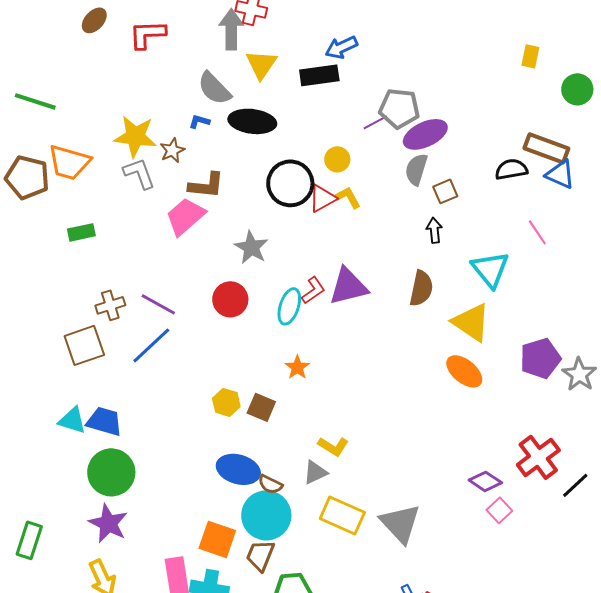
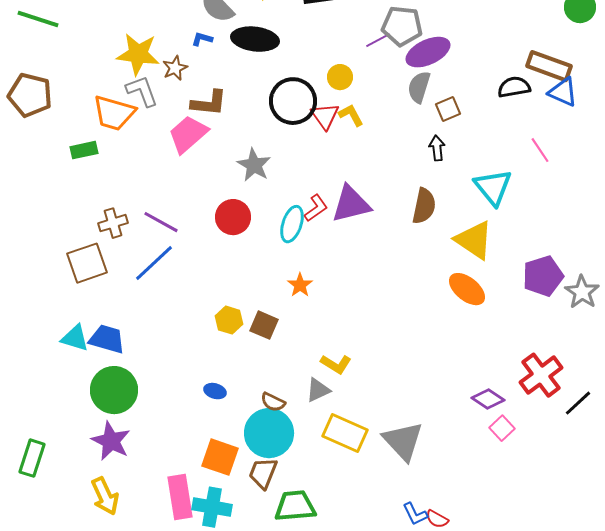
orange trapezoid: (69, 162) -> (114, 113), moved
red triangle: (322, 198) -> (325, 116), turned -36
blue ellipse: (238, 469) -> (215, 391), moved, size x0.5

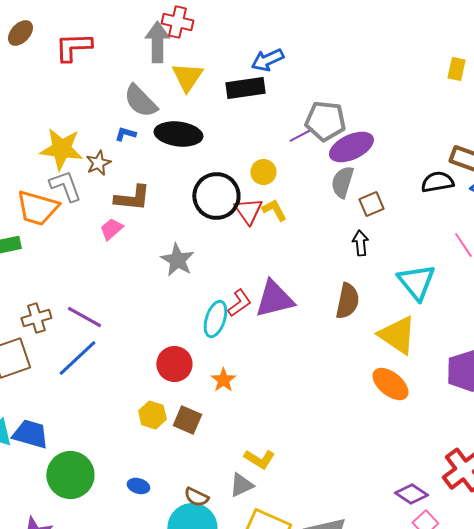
pink trapezoid: (188, 134) -> (111, 229), size x0.6
red circle: (233, 217) -> (174, 364), moved
green circle: (114, 390) -> (70, 475), moved

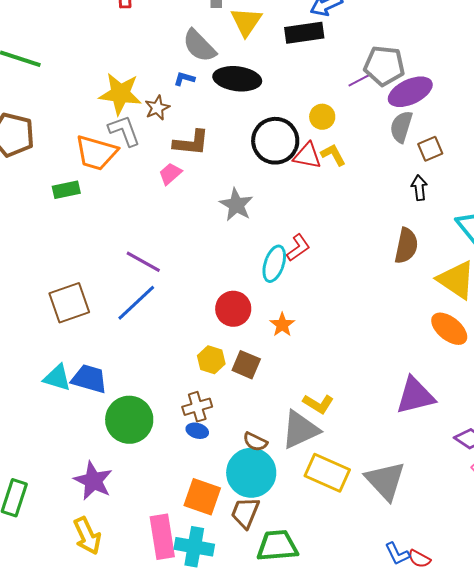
red triangle: (248, 211) -> (307, 156), turned -44
purple triangle: (274, 299) -> (415, 396), moved
brown cross: (36, 318) -> (197, 407), moved
gray triangle: (241, 485) -> (300, 430), size x1.6

